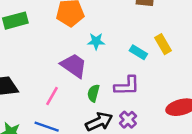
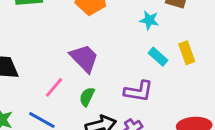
cyan star: (96, 41) -> (149, 20), moved
green semicircle: (93, 93) -> (87, 97), moved

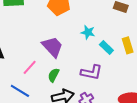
cyan star: (149, 20) -> (88, 32), moved

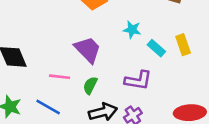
pink line: (30, 67) -> (60, 77), turned 56

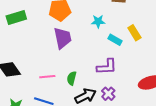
cyan star: (132, 30) -> (98, 21), moved
purple trapezoid: (88, 50) -> (63, 38), moved, turned 45

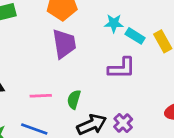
cyan rectangle: (115, 40) -> (135, 36), moved
purple L-shape: (107, 67) -> (122, 68), moved

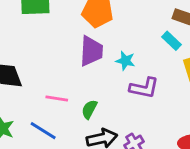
cyan star: (114, 23) -> (125, 61), moved
cyan rectangle: (135, 36) -> (171, 41), moved

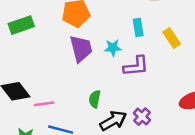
cyan rectangle: (171, 41) -> (138, 27), moved, turned 54
pink line: (57, 98) -> (44, 104), moved

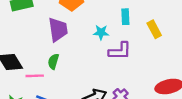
purple trapezoid: (81, 49) -> (58, 30), moved
green semicircle: (95, 99) -> (53, 61), moved

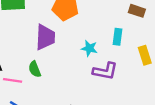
green semicircle: (53, 61) -> (35, 69), turned -49

